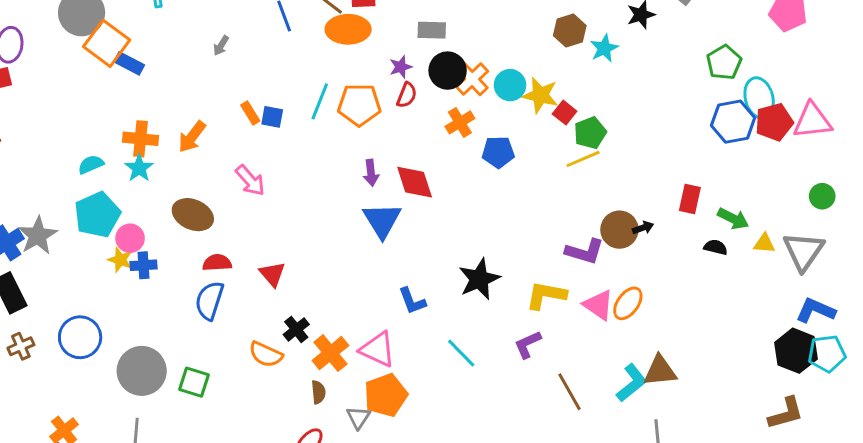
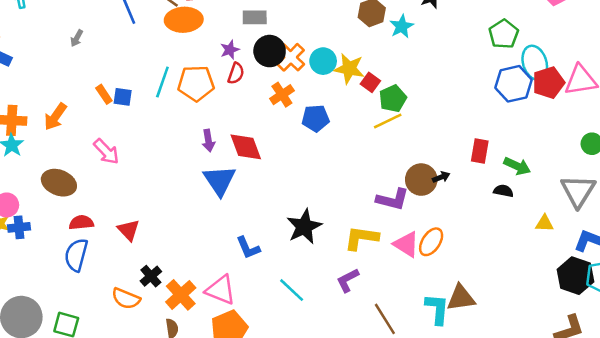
yellow triangle: (764, 243) -> (544, 223), moved
cyan L-shape: (632, 383) -> (437, 309), turned -44

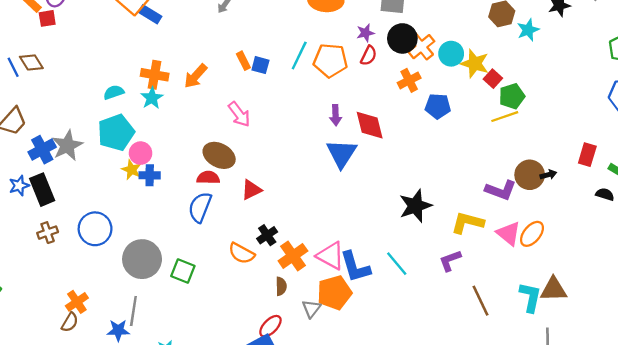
brown ellipse: (59, 183) -> (219, 155), moved
red triangle: (129, 230) -> (251, 190), turned 40
blue L-shape: (248, 248) -> (355, 267), moved, size x1.4

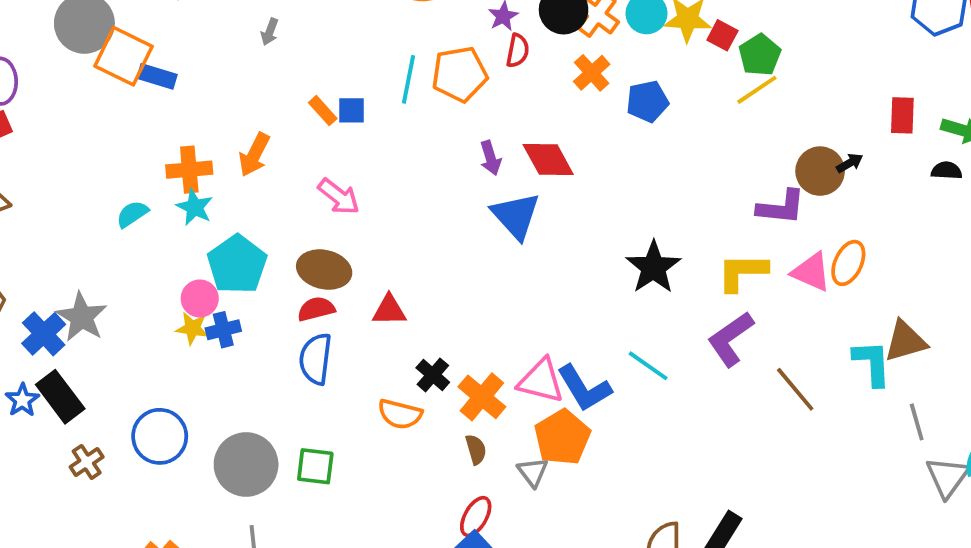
cyan pentagon: (116, 132) -> (237, 264), moved
red triangle: (251, 190) -> (389, 310), turned 40
purple L-shape: (450, 261) -> (731, 339), size x1.4

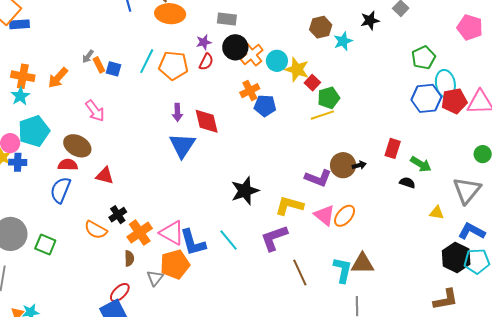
gray arrow: (270, 32) -> (88, 56), moved
orange cross: (592, 73) -> (250, 91), moved
blue rectangle: (157, 76) -> (19, 24), turned -36

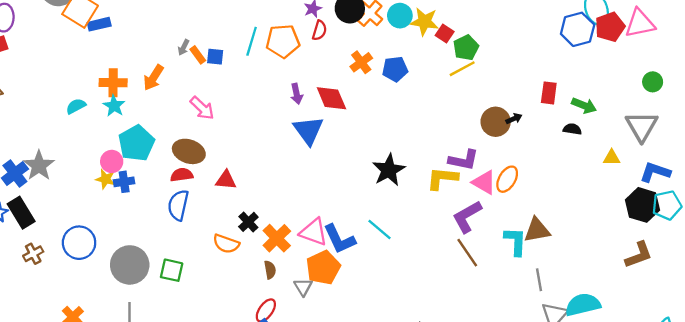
orange cross: (250, 91) -> (361, 62), moved
purple L-shape: (318, 178) -> (464, 160), moved
purple L-shape: (274, 238) -> (467, 217), moved

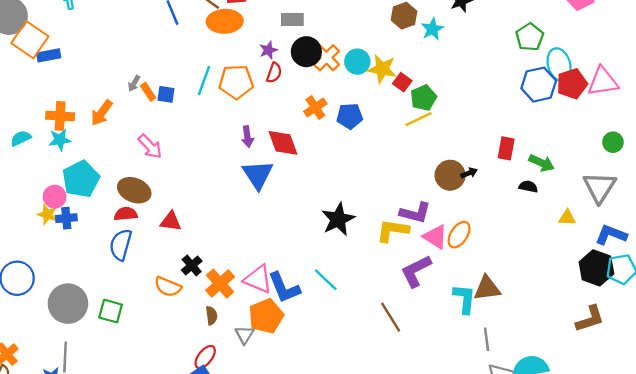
cyan star: (114, 106) -> (60, 140), turned 30
brown line: (467, 253) -> (391, 317), moved

